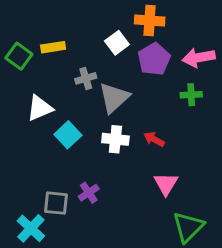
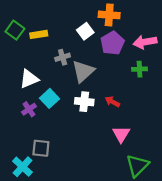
green square: (19, 56) -> (15, 30), moved
purple cross: (89, 193) -> (29, 109), moved

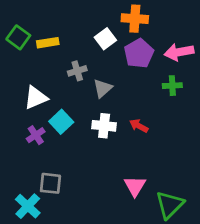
gray triangle: (83, 71) -> (103, 88), size x0.7
pink triangle: (121, 134) -> (135, 186), moved

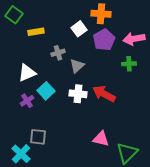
green square: (18, 37) -> (14, 15), moved
red arrow: (139, 126) -> (104, 94), size x1.6
pink triangle: (135, 186) -> (101, 139), turned -48

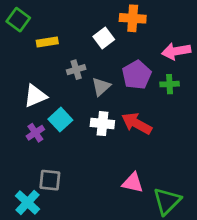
purple pentagon: (104, 40) -> (137, 75), moved

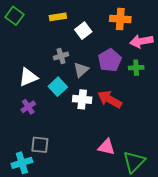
orange cross: (133, 18) -> (120, 19), moved
yellow rectangle: (47, 42) -> (58, 17), moved
cyan square: (60, 120) -> (58, 87), moved
cyan cross: (27, 202) -> (22, 163), turned 30

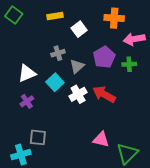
white cross: (82, 99) -> (78, 94), turned -36

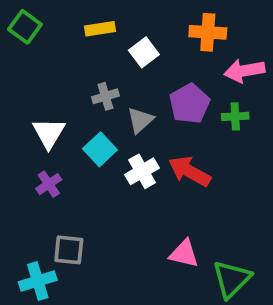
white triangle: (27, 73) -> (49, 133), turned -36

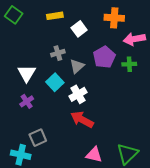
red arrow: (190, 171) -> (82, 120), moved
gray square: (69, 250) -> (38, 138), turned -30
pink triangle: (184, 254) -> (94, 155), moved
cyan cross: (38, 281) -> (21, 155), turned 30

